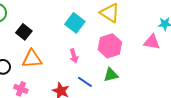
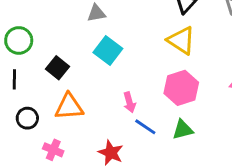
cyan square: (75, 23) -> (108, 51), moved
blue line: (85, 82) -> (145, 127), moved

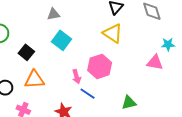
pink hexagon: (181, 88) -> (100, 66), moved
green triangle: (183, 130) -> (129, 103), moved

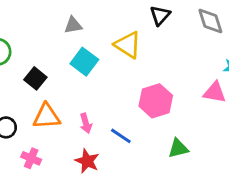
yellow triangle: (113, 33) -> (128, 45), moved
pink hexagon: (100, 66) -> (156, 101), moved
pink arrow: (77, 77) -> (86, 123), moved

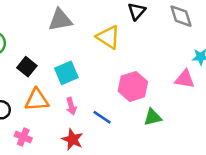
gray triangle: (73, 25) -> (60, 20), size x1.5
cyan square: (84, 62) -> (66, 73), moved, turned 30
green triangle: (178, 148) -> (153, 117), moved

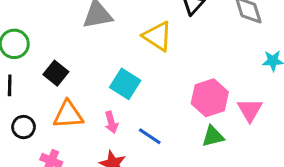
cyan square: (66, 73) -> (125, 84), moved, turned -35
pink triangle: (185, 79) -> (250, 110), moved, turned 50
pink hexagon: (133, 86) -> (210, 98), moved

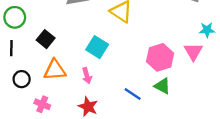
pink triangle: (250, 110) -> (193, 52), moved
blue line: (150, 136) -> (133, 94), moved
green triangle: (213, 136) -> (162, 86), turned 42

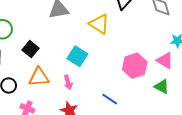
pink triangle: (193, 52) -> (165, 60), turned -30
green triangle: (162, 86) -> (162, 87), moved

